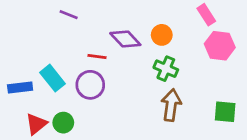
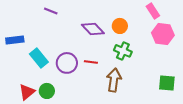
red line: (97, 56) -> (91, 62), moved
blue rectangle: (20, 88) -> (15, 40), moved
brown arrow: (171, 105) -> (114, 80), moved

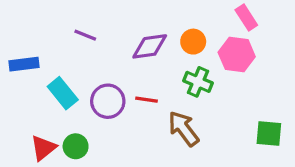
purple line: (51, 11) -> (85, 35), moved
purple diamond: (93, 29) -> (150, 46), turned -55
pink hexagon: (163, 34) -> (237, 54), moved
brown arrow: (114, 80) -> (184, 129), turned -45

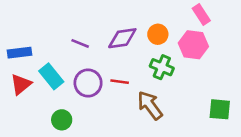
purple line: (85, 35) -> (80, 43), moved
red triangle: (43, 148) -> (21, 84), moved

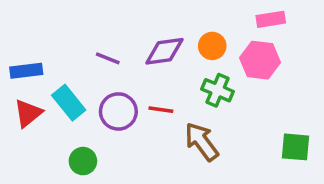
pink rectangle: (201, 14) -> (271, 19), turned -66

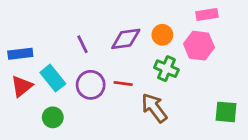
purple line: (108, 58) -> (83, 44), turned 42
green circle: (83, 161) -> (53, 117), moved

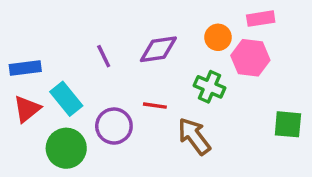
orange circle: (162, 35) -> (218, 37), moved
purple circle: (91, 85) -> (114, 126), moved
green square: (226, 112) -> (288, 124), moved
green circle: (53, 117) -> (66, 148), size x1.5

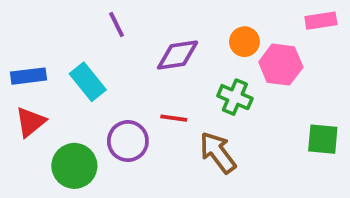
pink rectangle: (261, 19) -> (321, 21), moved
purple line: (104, 56) -> (116, 24), moved
cyan rectangle: (66, 99) -> (88, 82), moved

